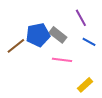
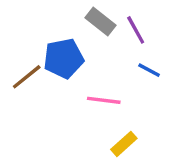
gray rectangle: (58, 35) -> (100, 22), moved
yellow rectangle: (85, 85) -> (124, 144), moved

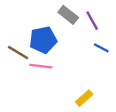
brown line: (27, 77) -> (18, 52), turned 70
pink line: (104, 100) -> (41, 66), moved

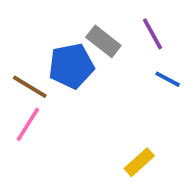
gray rectangle: (68, 15) -> (103, 41), moved
pink line: (41, 66) -> (28, 124), moved, turned -65

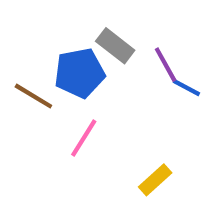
purple line: (152, 34) -> (166, 65), moved
pink line: (28, 124) -> (84, 138), moved

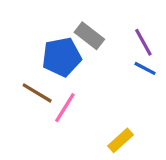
purple line: (166, 65) -> (143, 42), moved
brown line: (33, 96) -> (37, 93), moved

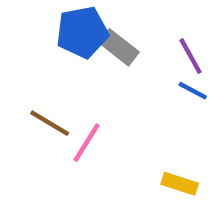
blue pentagon: (62, 57) -> (82, 32), moved
yellow rectangle: (120, 140) -> (180, 184), moved, turned 60

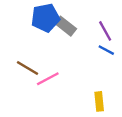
pink line: (86, 143) -> (48, 79), turned 30
yellow rectangle: (180, 184) -> (99, 101), turned 66

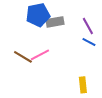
gray rectangle: (66, 26) -> (55, 22), turned -48
pink line: (48, 79) -> (40, 55), moved

